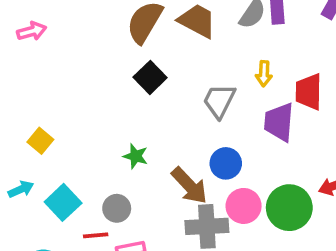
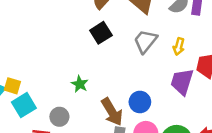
gray trapezoid: (219, 101) -> (145, 41), moved
yellow square: (40, 141) -> (12, 86), moved, turned -35

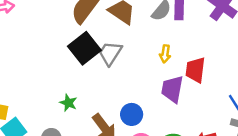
black square: (101, 33) -> (84, 48), size x1.4
gray trapezoid: (145, 41) -> (110, 53), moved

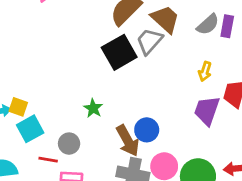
gray trapezoid: (110, 53) -> (149, 41), moved
blue circle: (132, 114) -> (147, 130), moved

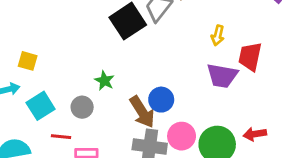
yellow square: (18, 107) -> (28, 61), moved
purple trapezoid: (207, 110) -> (222, 76), turned -96
gray circle: (69, 144) -> (82, 107), moved

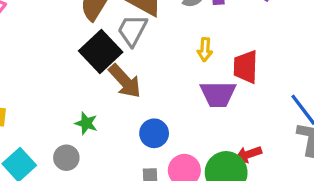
brown arrow: (142, 112) -> (125, 81), moved
red arrow: (255, 134) -> (248, 154), moved

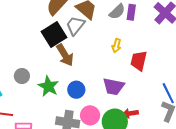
purple trapezoid: (218, 94) -> (113, 87), moved
green star: (86, 123) -> (48, 86), moved, size x1.5
gray circle: (66, 158) -> (22, 76), moved

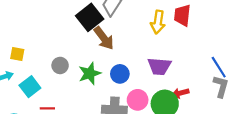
yellow arrow: (116, 46) -> (158, 22), size x1.5
red trapezoid: (139, 61) -> (182, 15), moved
green star: (48, 86) -> (90, 73), turned 30

